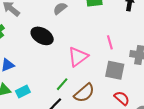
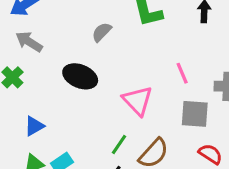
pink triangle: (78, 57) -> (138, 101), turned -30

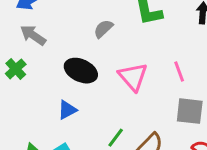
pink triangle: (138, 101) -> (133, 77), moved
blue triangle: (34, 126) -> (67, 110), moved

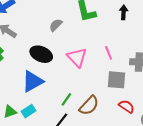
blue triangle: (67, 110) -> (33, 81), size x1.6

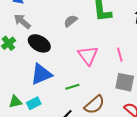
black ellipse: (41, 54) -> (39, 43), moved
green line: (66, 99) -> (72, 87), moved, turned 32

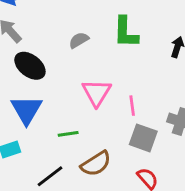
pink line: (120, 55) -> (132, 106), moved
blue triangle: (41, 74) -> (26, 110), turned -45

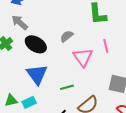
gray semicircle: (79, 40) -> (67, 36), moved
pink line: (132, 106) -> (106, 46), moved

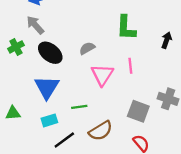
cyan rectangle: (29, 102) -> (49, 120), moved

